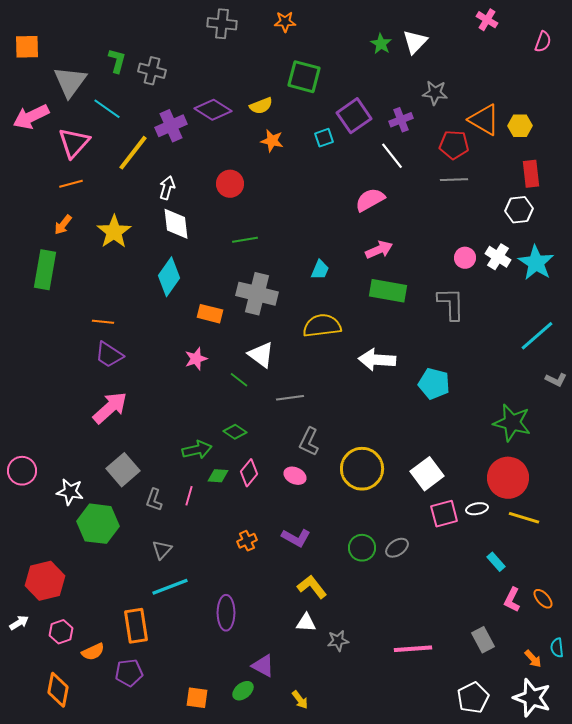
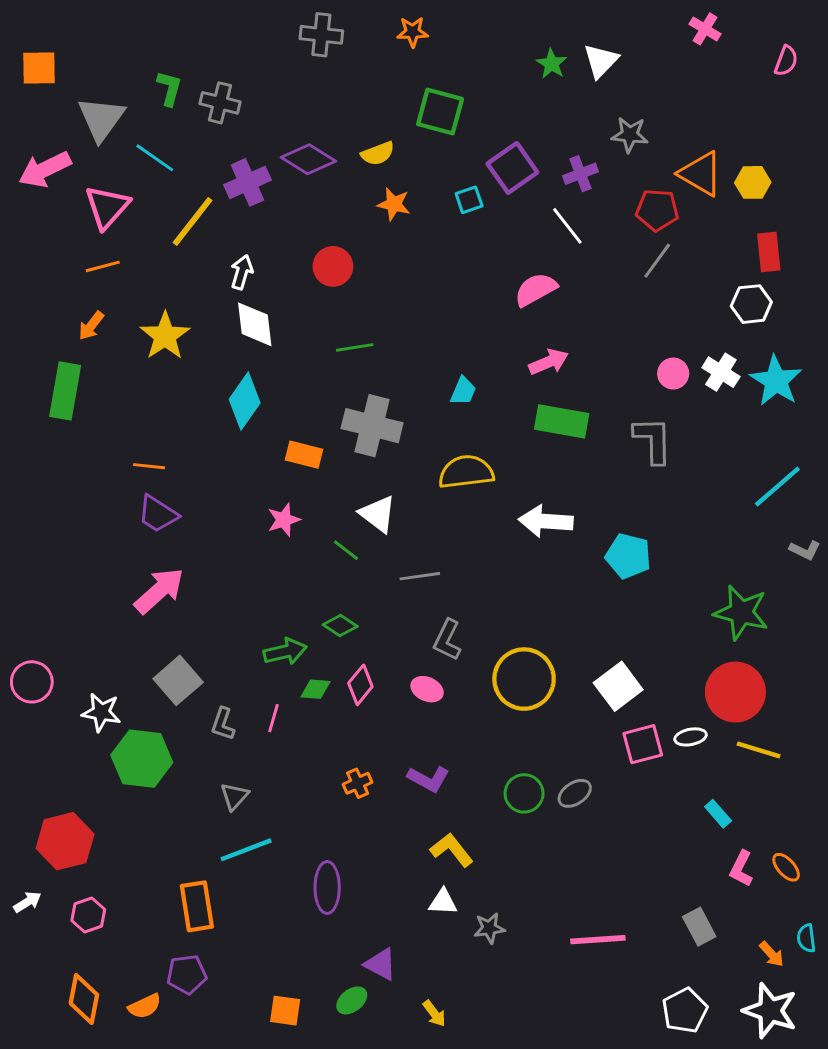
gray line: (454, 180) -> (657, 261), turned -52
orange semicircle: (93, 652) -> (145, 1006), moved

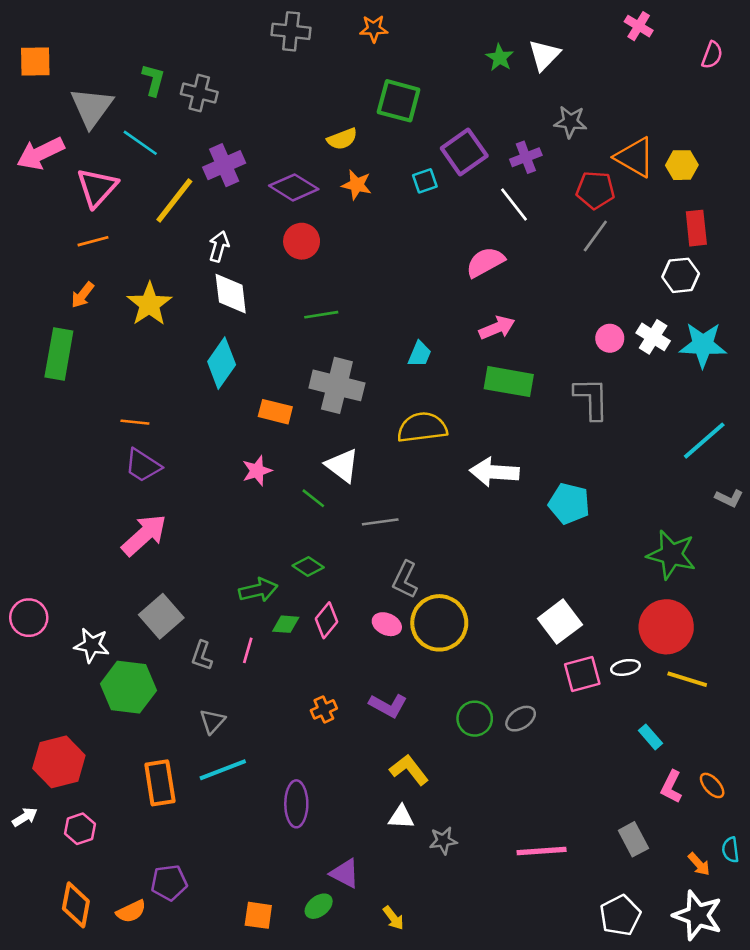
purple diamond: (308, 159) -> (294, 187), moved
cyan star: (776, 381) -> (703, 345), turned -30
yellow circle: (524, 679) -> (439, 623), moved
orange rectangle: (197, 906) -> (160, 783), moved

